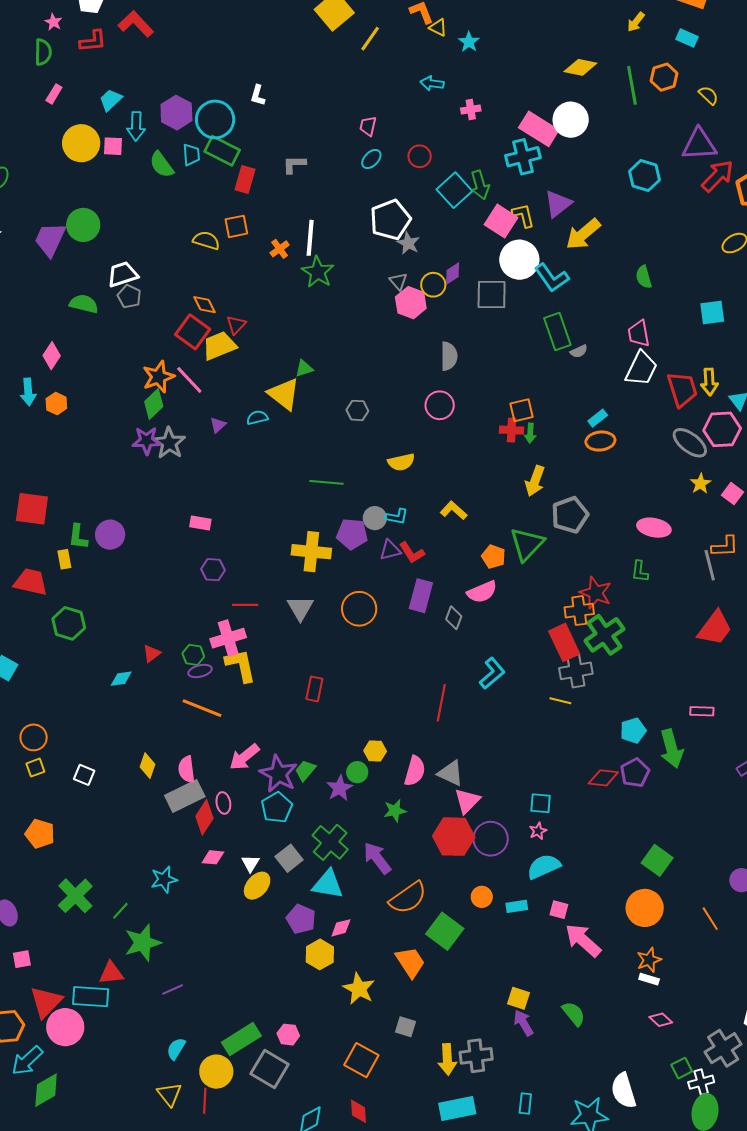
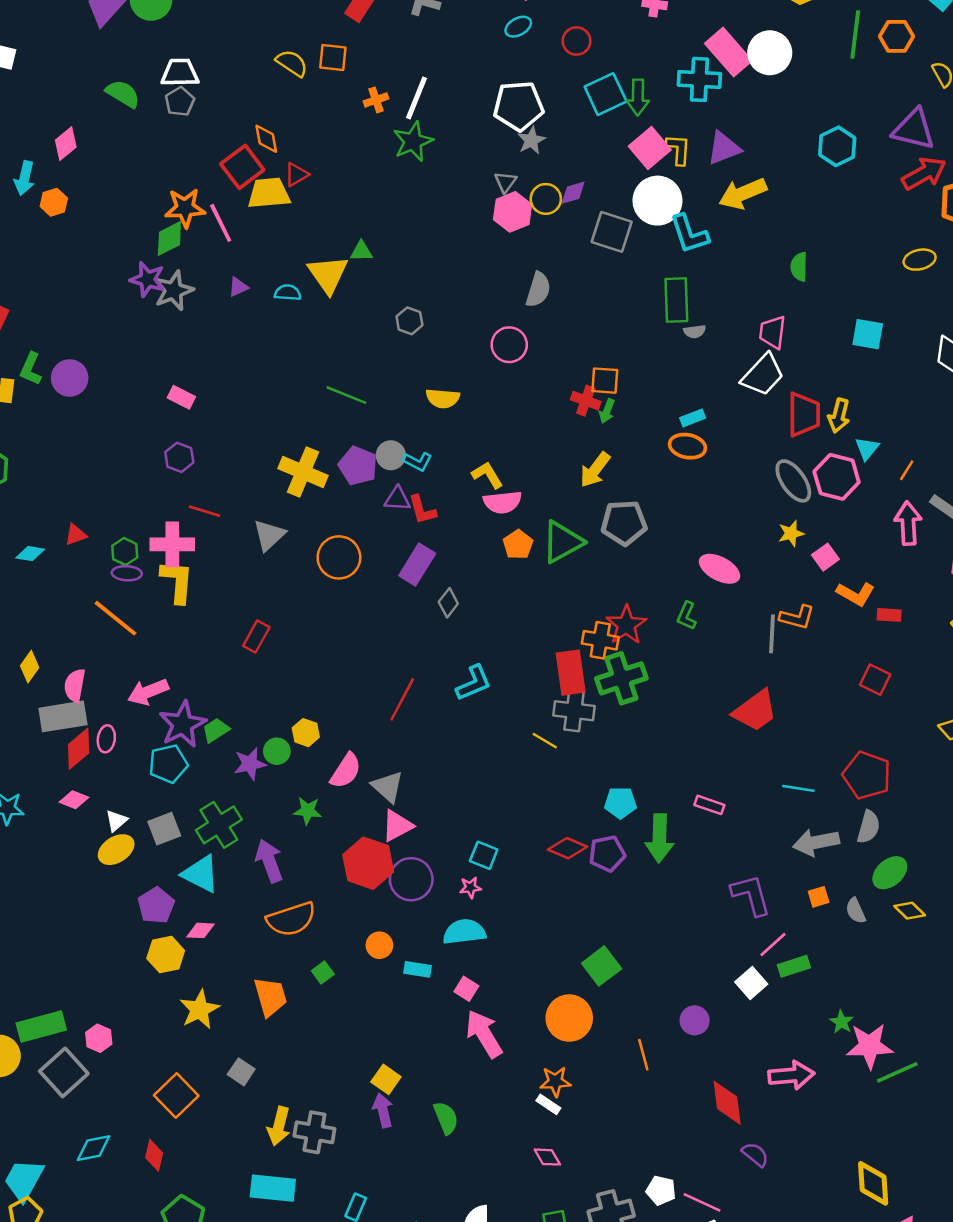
pink semicircle: (482, 592) -> (502, 502), moved
green square: (445, 931) -> (323, 973), size x0.5

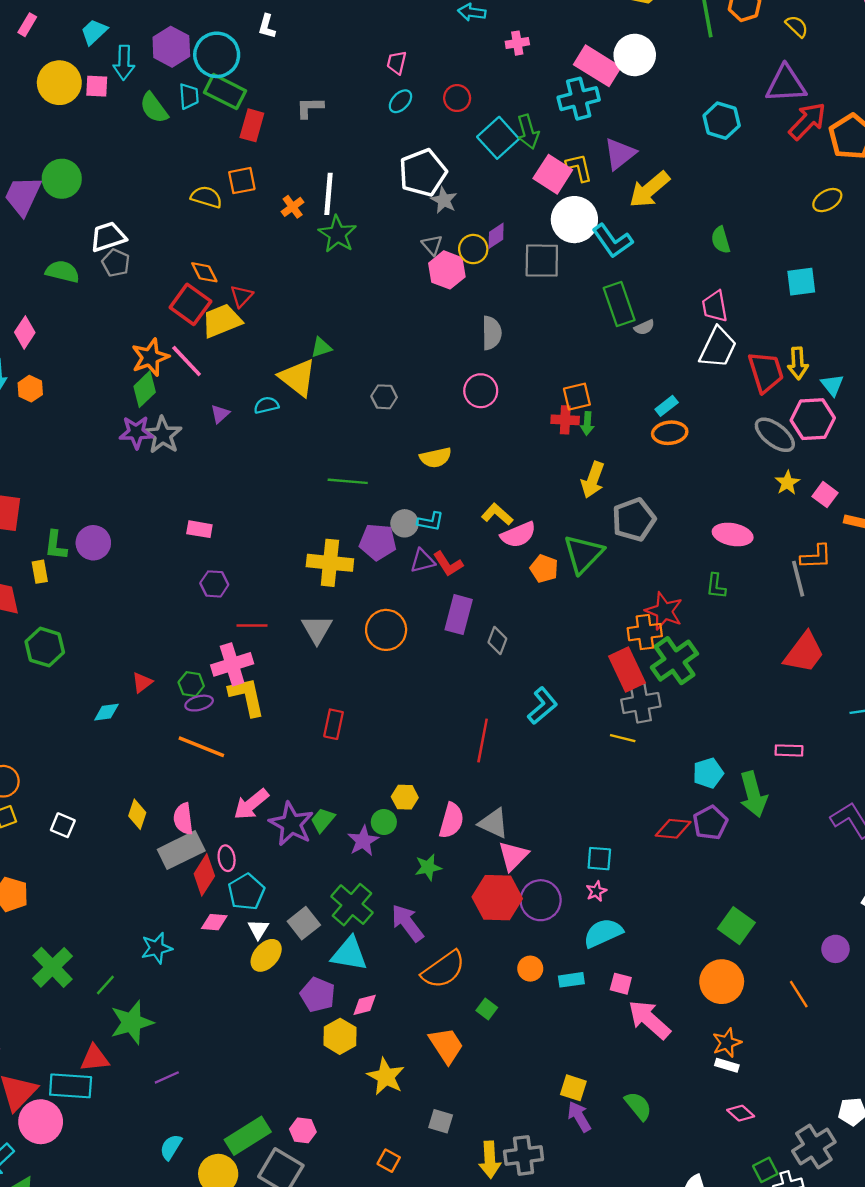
cyan pentagon: (168, 764) -> (246, 892), moved
orange square: (176, 1096) -> (389, 1161), size x0.6

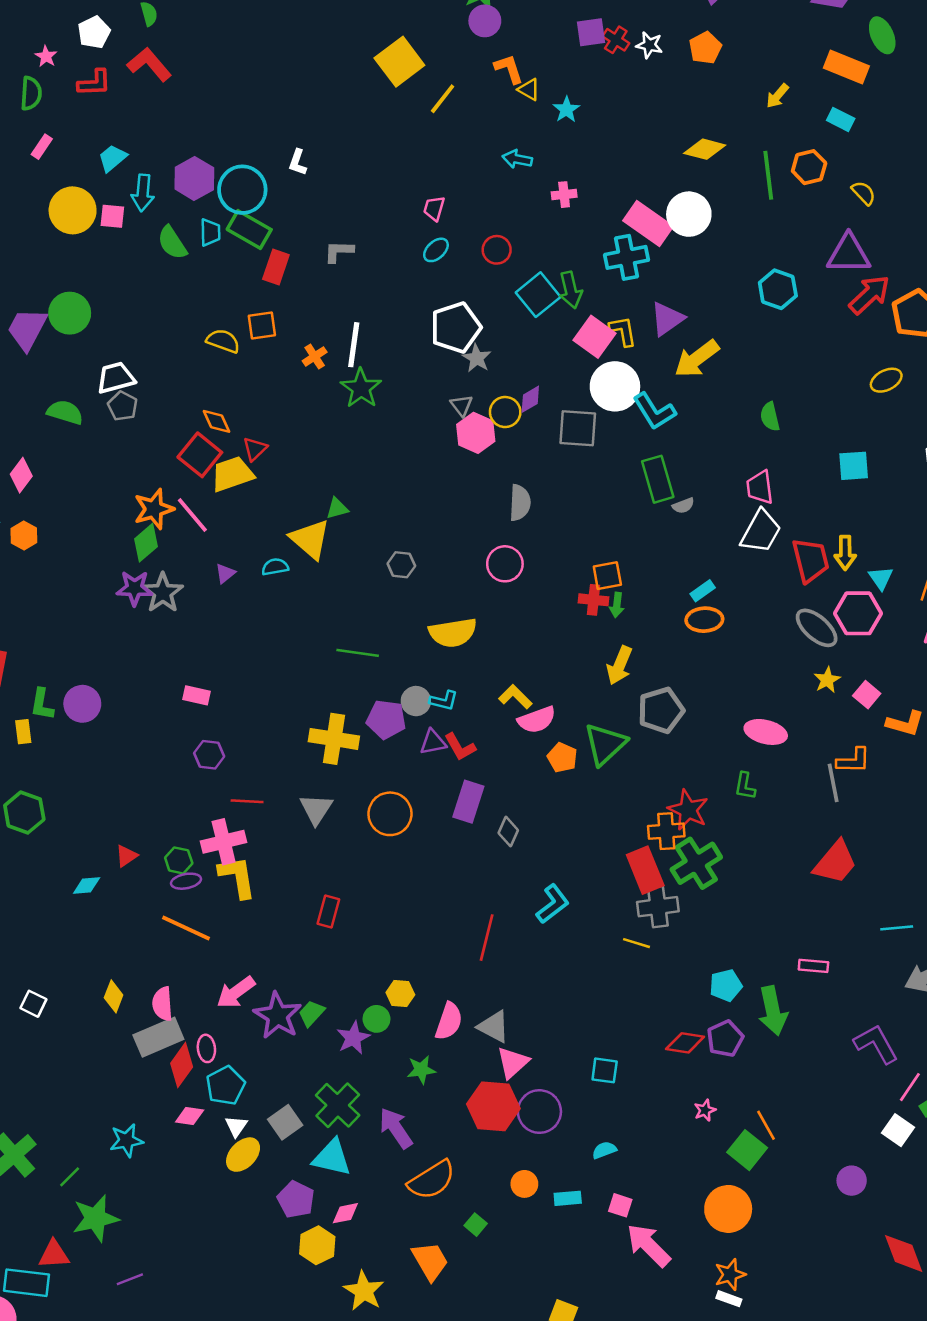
yellow semicircle: (436, 458) -> (453, 633), size x1.4
pink star: (596, 891) -> (705, 1110), moved
cyan semicircle: (603, 933) -> (604, 1150), size x0.6
orange line: (799, 994) -> (766, 1125), moved

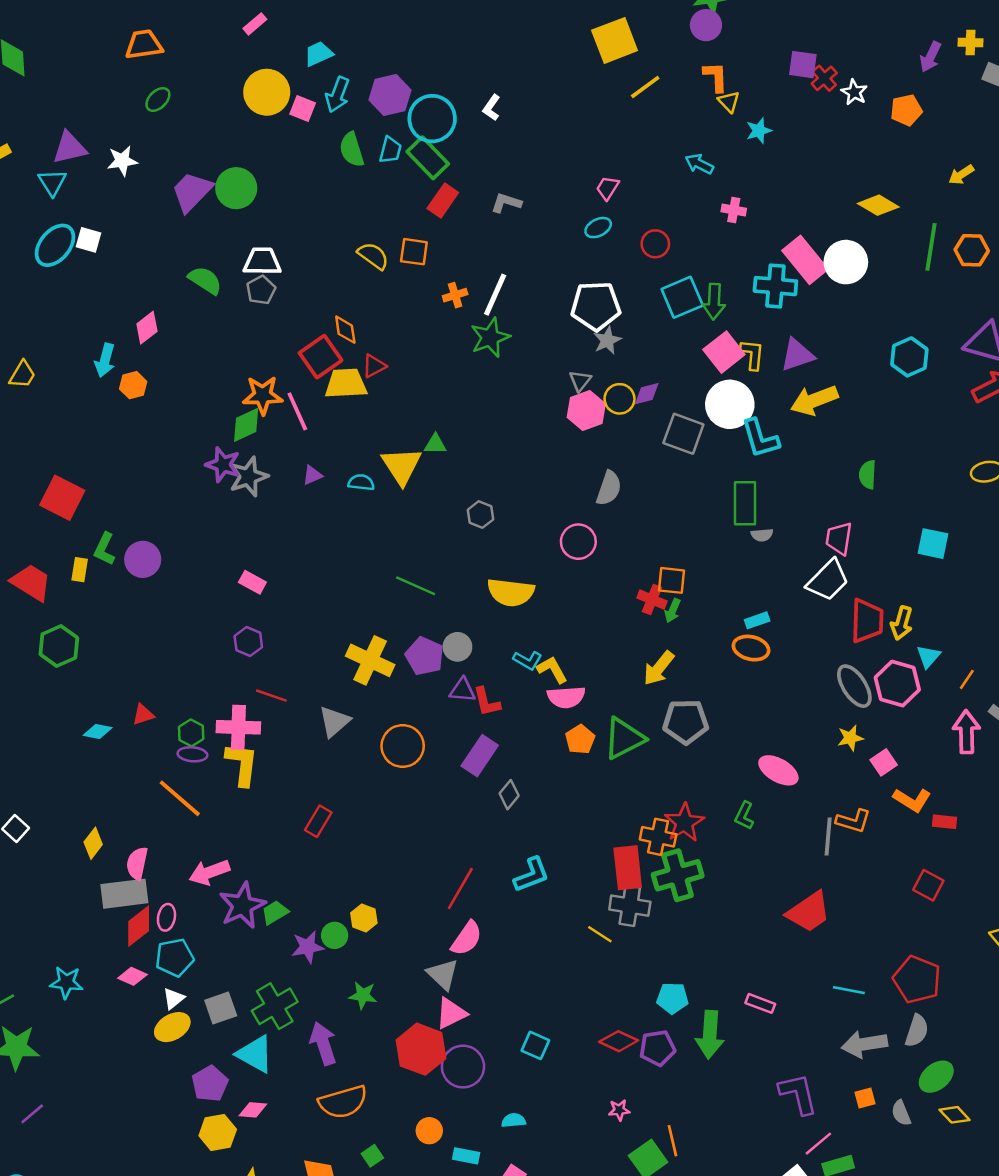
cyan L-shape: (444, 701) -> (528, 660), moved
pink semicircle: (449, 1021) -> (467, 938), moved
purple line: (130, 1279) -> (32, 1114), turned -35

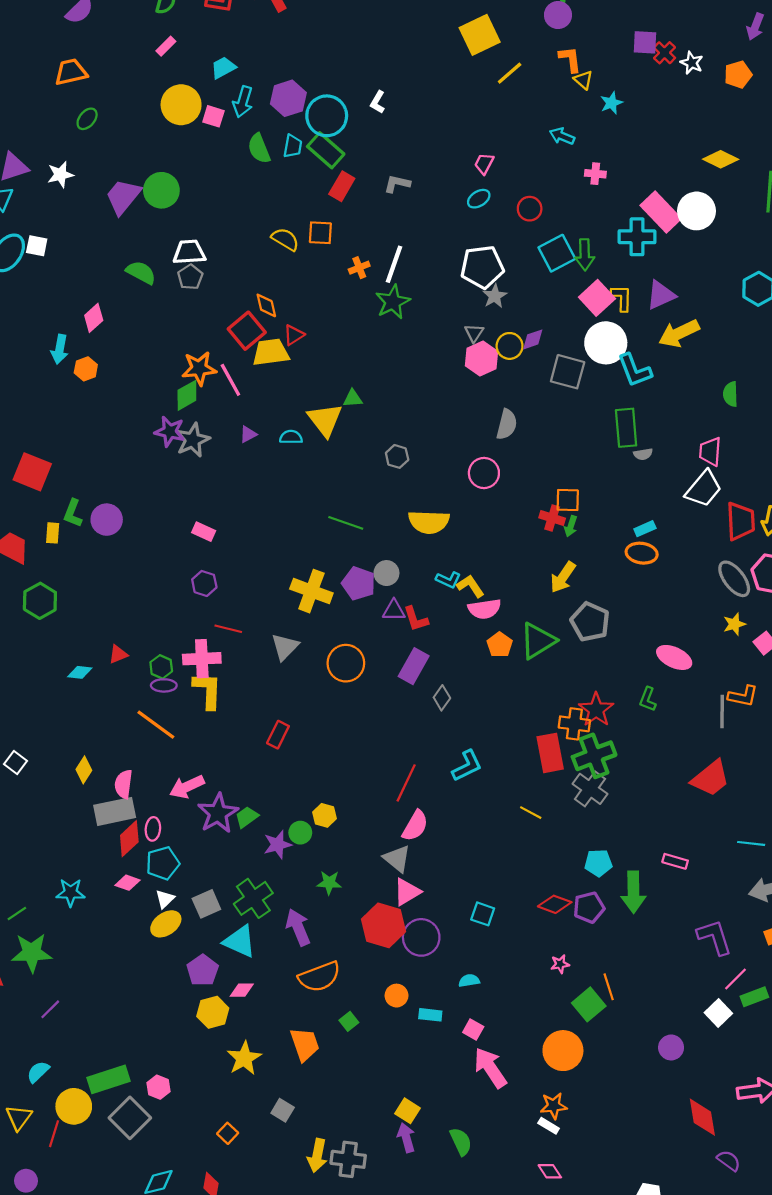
gray pentagon: (686, 722) -> (590, 622), turned 30
gray cross: (630, 906) -> (590, 789), moved, turned 32

